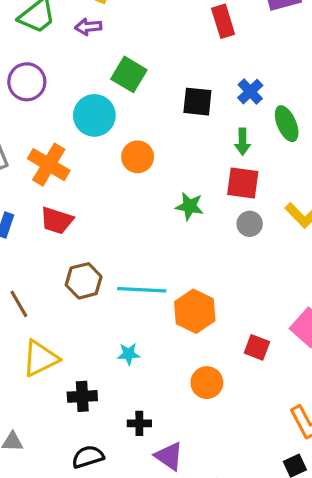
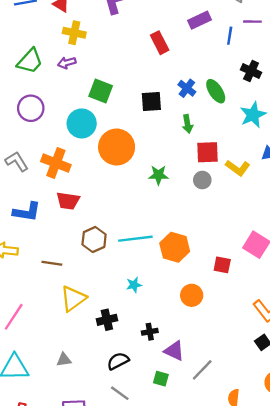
green ellipse: (287, 124) -> (216, 91), moved
orange circle: (138, 157) -> (117, 147), size x1.6
red square: (243, 183) -> (208, 152), moved
brown line: (19, 304) -> (52, 263), turned -42

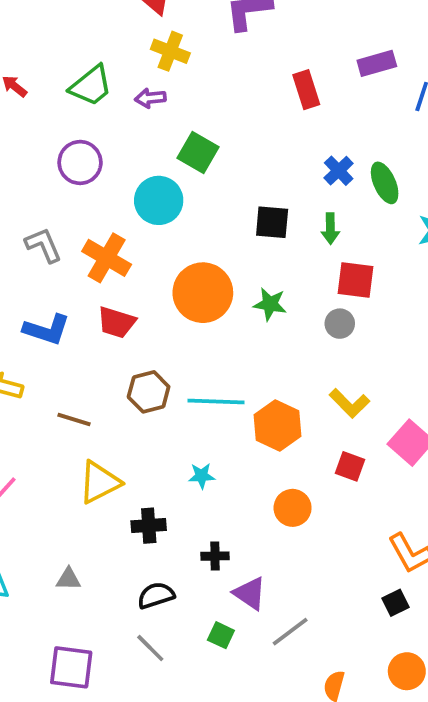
black square: (151, 102) -> (272, 222), moved
orange circle: (117, 147) -> (203, 293), moved
yellow L-shape: (238, 168) -> (349, 403), moved

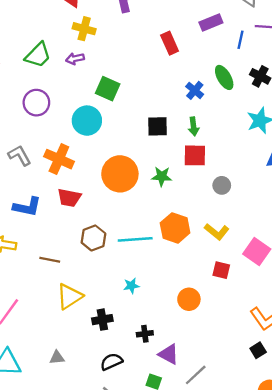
green ellipse: (385, 183) -> (224, 77), moved
red square: (356, 280) -> (195, 155), moved
gray circle: (340, 324) -> (222, 185), moved
orange hexagon: (278, 426) -> (175, 228), moved

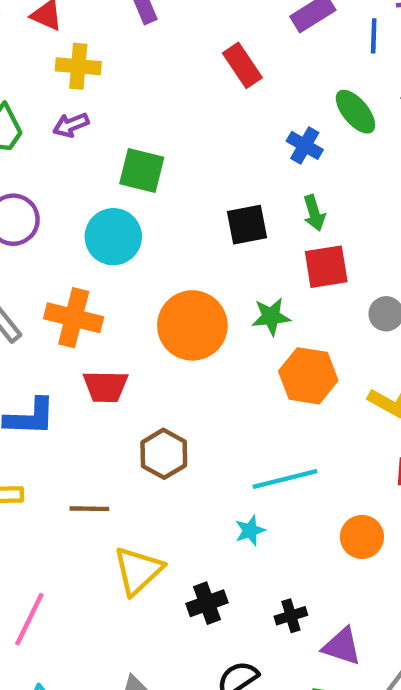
orange hexagon: (175, 228) -> (308, 376), moved
cyan line: (135, 239) -> (285, 479), moved

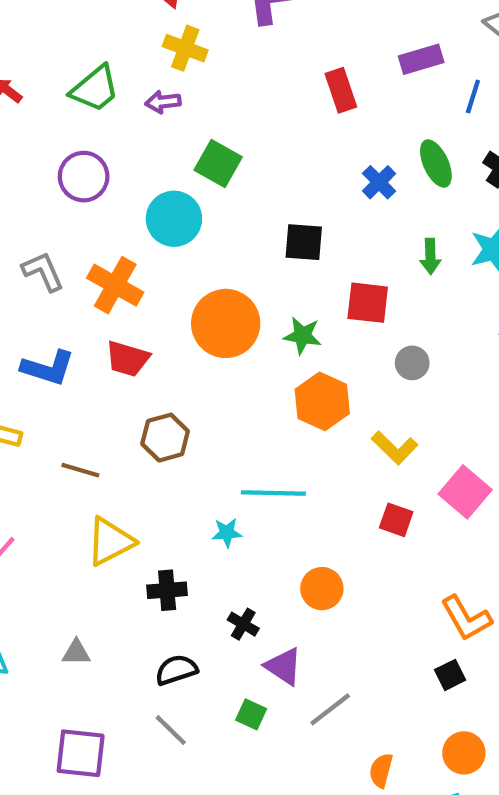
green arrow: (314, 213) -> (430, 256), moved
orange circle: (362, 537) -> (322, 589), moved
black cross: (291, 616) -> (243, 624), turned 32

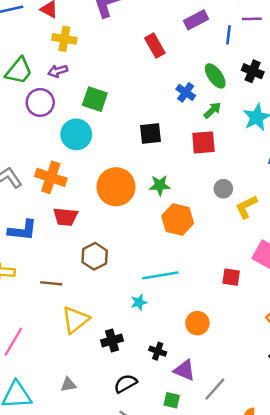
purple circle: (84, 177) -> (40, 102), moved
green arrow: (430, 256) -> (212, 110), moved, turned -120
red square: (368, 303) -> (203, 142), moved
yellow L-shape: (395, 448) -> (246, 207), moved, turned 120

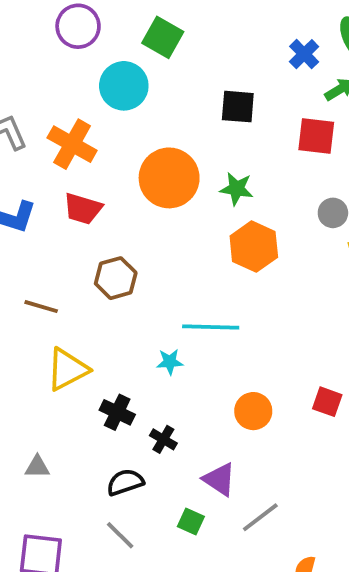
red square: (231, 277) -> (327, 402), moved
black cross: (112, 341) -> (117, 412), turned 30
black cross: (158, 351) -> (163, 439), moved

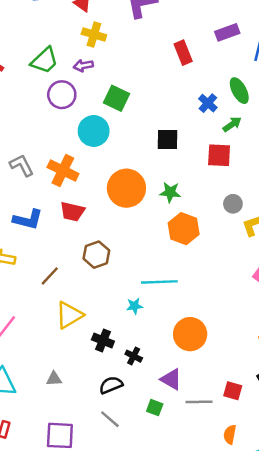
brown line: (41, 307) -> (50, 276), turned -60
red square: (327, 402) -> (233, 391), moved
orange circle: (253, 411) -> (190, 334), size x1.4
gray line: (260, 517) -> (199, 402), turned 40

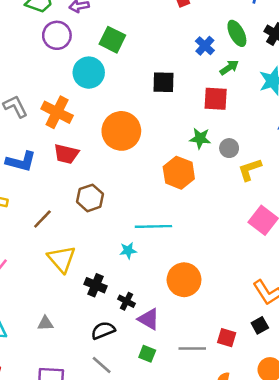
green star: (170, 192) -> (200, 138), moved
yellow triangle: (69, 315) -> (62, 259), turned -40
purple triangle: (171, 379) -> (149, 319), moved

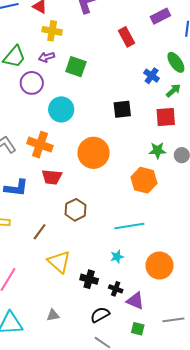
green square: (112, 40) -> (76, 67), moved
cyan star: (128, 251) -> (117, 257), moved

